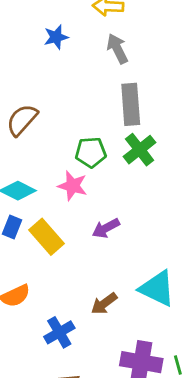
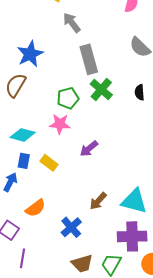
blue star: (56, 37) -> (30, 54), moved, size x1.5
yellow rectangle: (46, 237) -> (49, 163), size x0.7
cyan triangle: (157, 288) -> (134, 201), moved

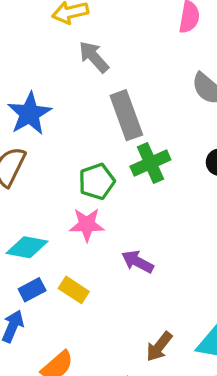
green cross: (101, 89) -> (150, 163), turned 30
purple arrow: (89, 149) -> (138, 262), turned 72
blue rectangle: (24, 161) -> (32, 290), turned 56

